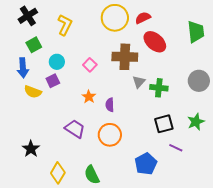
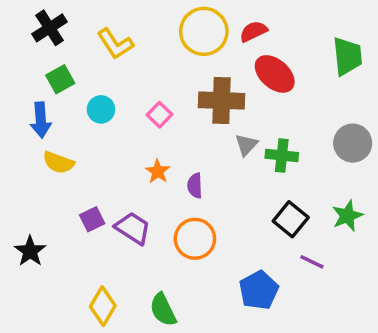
yellow L-shape: (65, 25) -> (115, 44), turned 120
purple square: (53, 81) -> (92, 219), moved
black square: (164, 124) -> (291, 219), turned -36
black star: (31, 149) -> (30, 251), moved

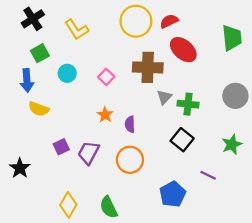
black square: (291, 219) -> (182, 140), moved
purple trapezoid: (133, 228) -> (88, 153), turned -95

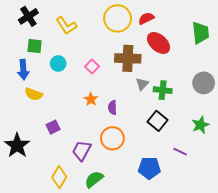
green square: (40, 53) -> (35, 46), turned 35
purple trapezoid: (88, 153) -> (82, 151), moved
black star: (20, 168) -> (17, 145), size x1.4
blue pentagon: (173, 194) -> (149, 168), turned 30
green semicircle: (109, 207) -> (94, 179), turned 78

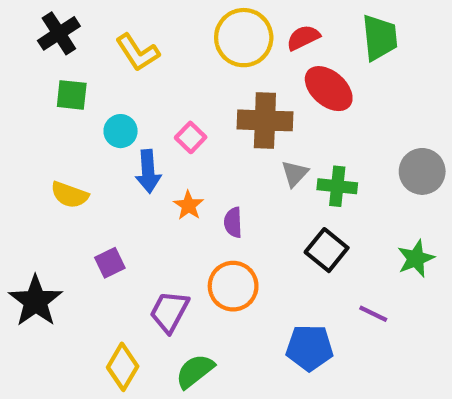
green trapezoid: (201, 33) -> (380, 38), moved
blue arrow: (23, 70) -> (148, 171), moved

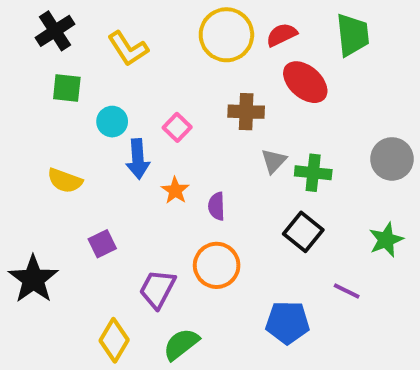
brown cross: (265, 120) -> (246, 112), size x0.7

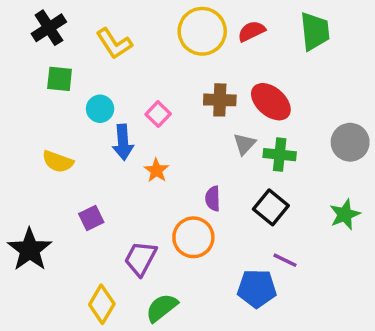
red ellipse: (305, 82) -> (271, 102), moved
purple semicircle: (217, 206) -> (213, 199), moved
purple line: (347, 291) -> (285, 260), moved

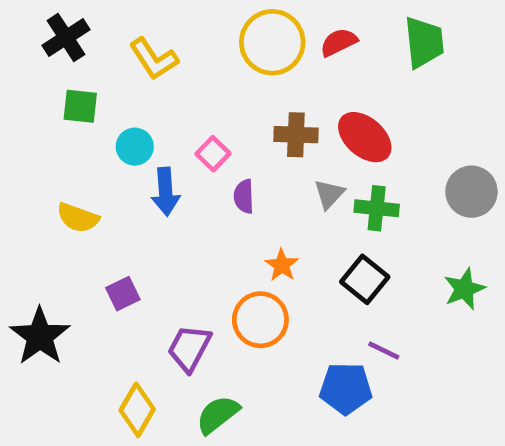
orange star: (156, 170) -> (282, 265), moved
purple semicircle: (213, 199) -> (244, 196), moved

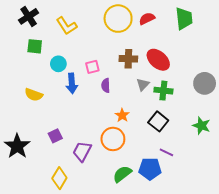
pink square: (213, 154) -> (92, 67), turned 32
green star: (464, 289) -> (201, 126), turned -30
purple square: (123, 294) -> (55, 136), moved
green semicircle: (218, 415) -> (122, 174), moved

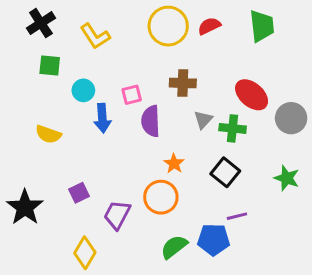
red ellipse: (158, 60) -> (252, 95), moved
purple semicircle: (106, 85) -> (151, 121), size x1.5
purple line: (166, 152) -> (237, 216), turned -40

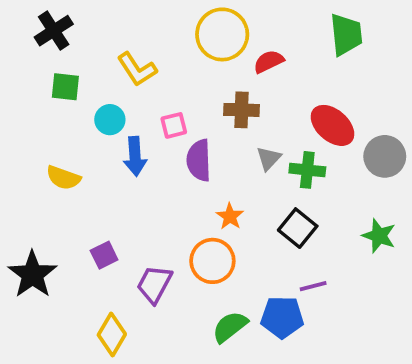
red semicircle: (209, 26) -> (269, 62), moved
yellow L-shape: (95, 36) -> (137, 69), moved

